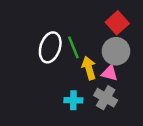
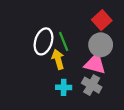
yellow arrow: (89, 68) -> (58, 59), moved
pink triangle: (110, 73) -> (95, 64), size x1.5

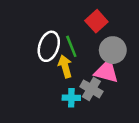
red square: (102, 20) -> (96, 21), moved
gray cross: (92, 85) -> (91, 89), moved

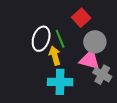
gray cross: (91, 89) -> (102, 75), moved
cyan cross: (71, 98) -> (60, 82), size x1.6

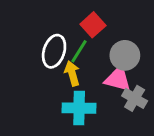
red square: (81, 18) -> (93, 25), moved
green line: (60, 39) -> (79, 51), turned 54

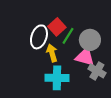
red square: (93, 25) -> (57, 27), moved
green line: (79, 51) -> (68, 36), moved

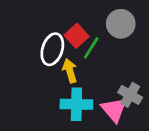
gray circle: (90, 40) -> (121, 24), moved
pink triangle: (85, 57) -> (114, 110), moved, turned 35

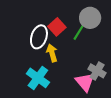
green line: (91, 48) -> (79, 32), moved
cyan cross: (76, 104) -> (38, 78), moved, turned 35

